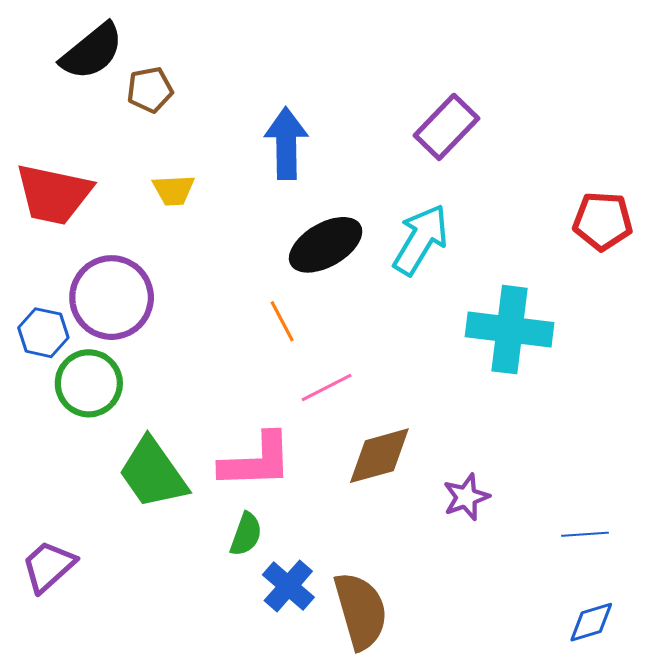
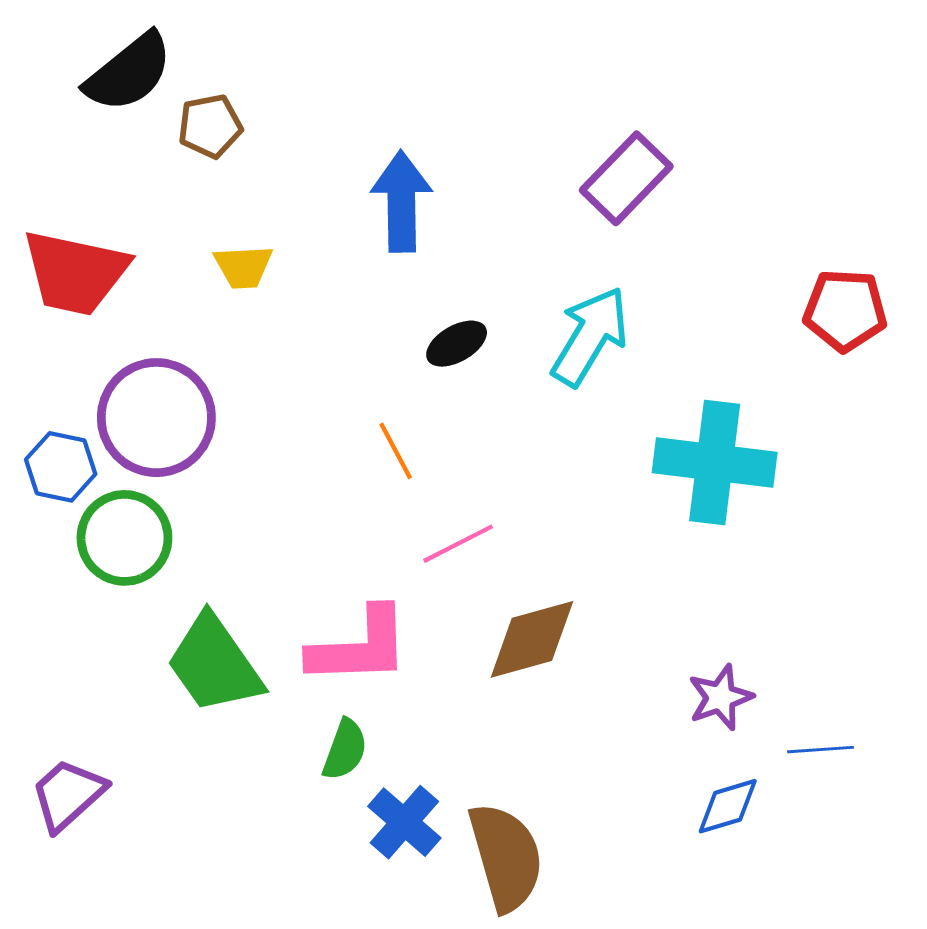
black ellipse: (326, 245) -> (457, 344), size x0.6
purple star: (466, 497) -> (720, 697), moved
blue diamond: (591, 622) -> (728, 806), moved

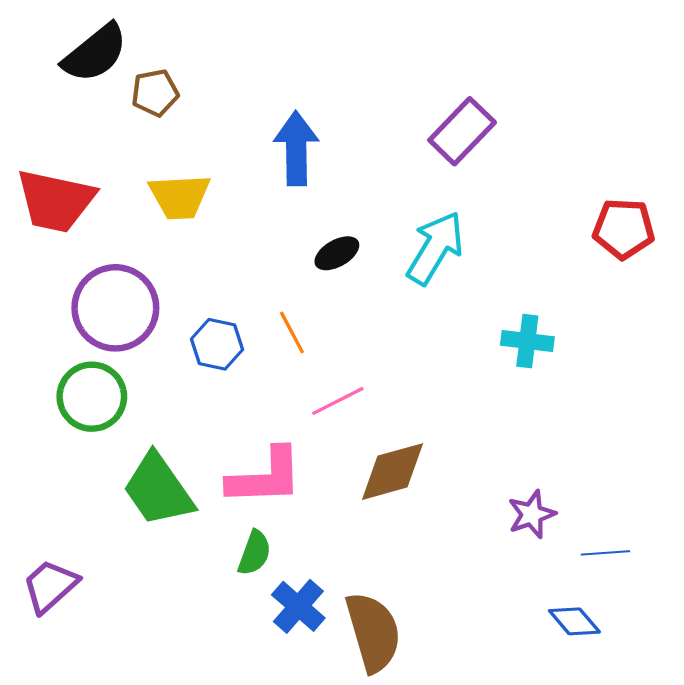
yellow trapezoid: (243, 267) -> (180, 197), size x1.4
cyan cross: (715, 462) -> (527, 341), size x0.6
blue hexagon: (61, 467) -> (217, 344), moved
blue diamond: (728, 806) -> (574, 621), moved, turned 66

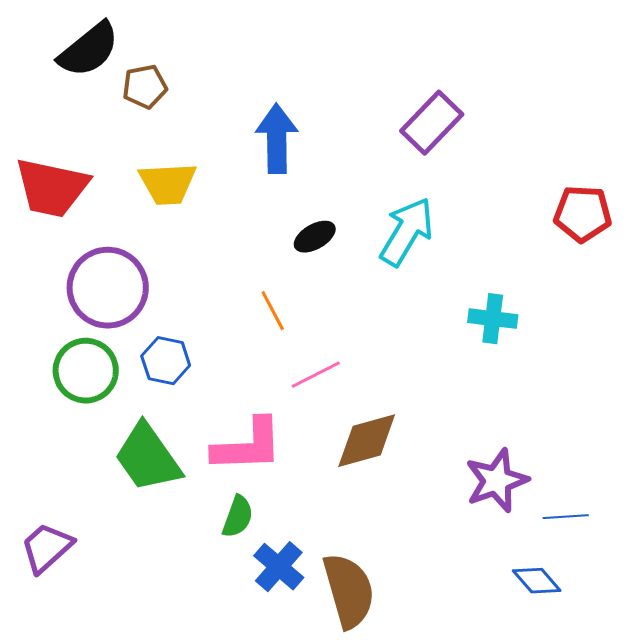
blue hexagon: (217, 344) -> (166, 361), moved
purple star: (532, 514) -> (497, 481), size x1.4

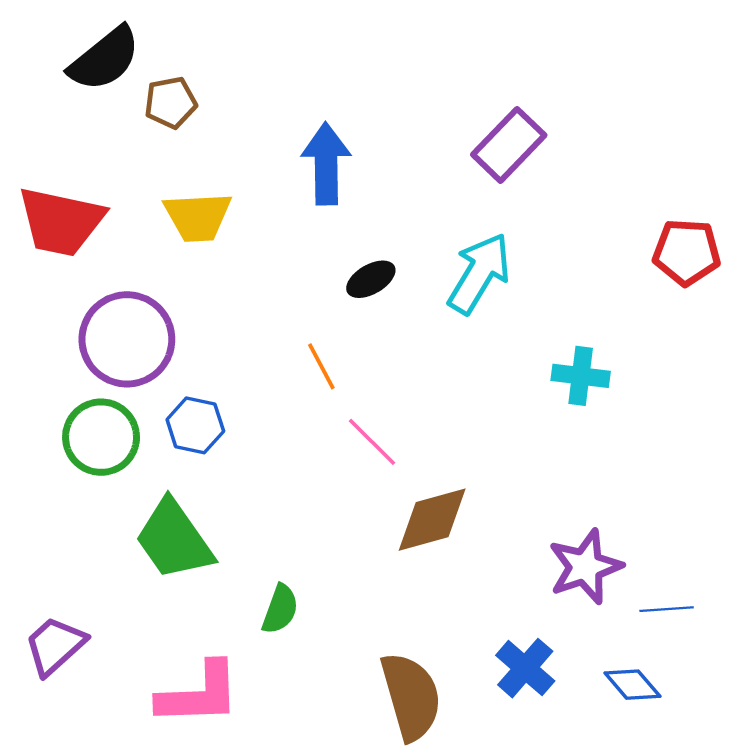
pink line: (316, 375) -> (372, 442), turned 72
pink L-shape: (248, 446) -> (199, 694), moved
blue cross: (279, 567) -> (525, 668), moved

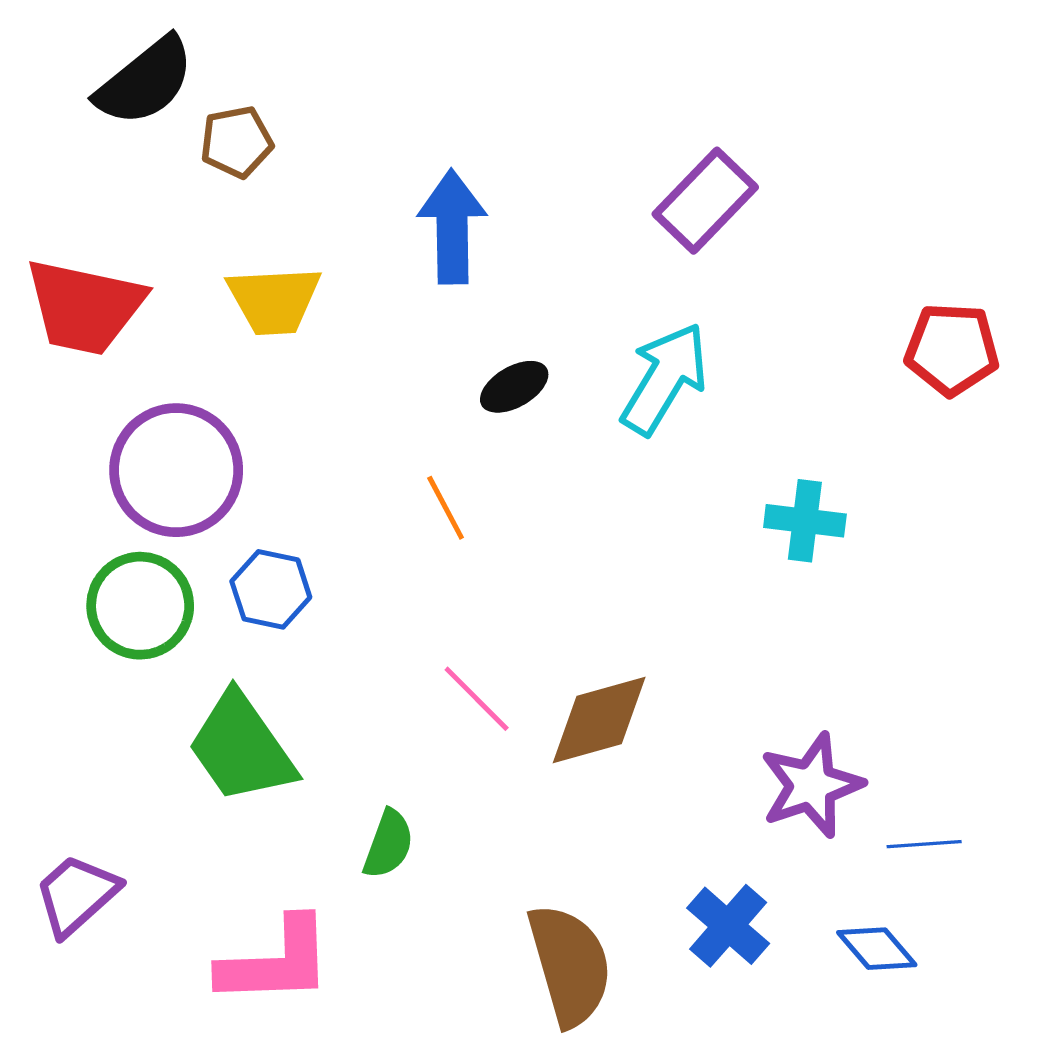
pink line: (372, 442) -> (477, 699), moved

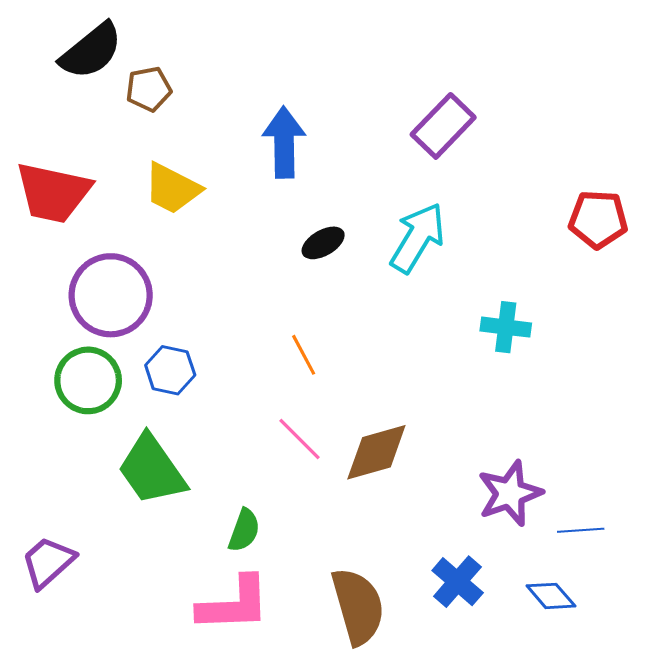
yellow trapezoid: (274, 300) -> (172, 189), turned 30
orange line: (446, 508) -> (304, 355), moved
pink L-shape: (276, 962) -> (234, 604), moved

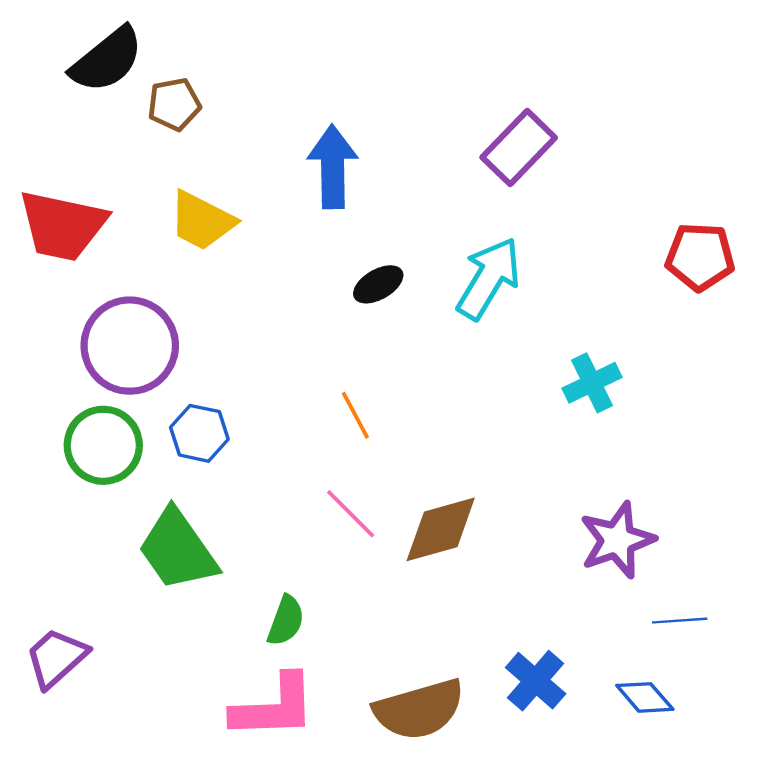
cyan cross: (506, 327) -> (592, 383), turned -33
purple star: (510, 493) -> (617, 540), moved
brown semicircle: (358, 606) -> (419, 709), turned 90

